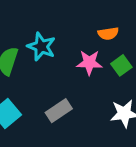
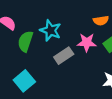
gray rectangle: (59, 111) -> (64, 56), moved

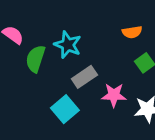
pink star: (87, 42) -> (114, 95), moved
cyan square: (24, 81) -> (65, 109), moved

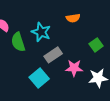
orange semicircle: (132, 32) -> (73, 18), moved
green semicircle: (35, 59) -> (18, 42), turned -36

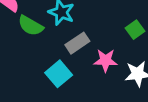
green semicircle: (18, 42) -> (31, 26), turned -42

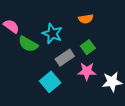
green square: (135, 30) -> (88, 47), moved

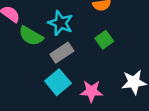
gray rectangle: (65, 58) -> (62, 53), moved
pink star: (87, 71) -> (91, 91), moved

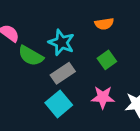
pink star: (91, 91) -> (103, 97), moved

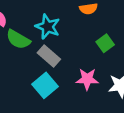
green square: (107, 60) -> (105, 43), moved
gray rectangle: (63, 73) -> (49, 56), turned 75

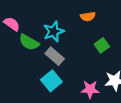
cyan star: (48, 27) -> (54, 31), turned 30
pink star: (87, 79) -> (90, 89), moved

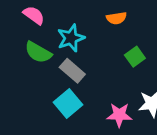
pink semicircle: (12, 24) -> (34, 15), moved

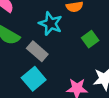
cyan star: (71, 38) -> (50, 24), moved, turned -30

